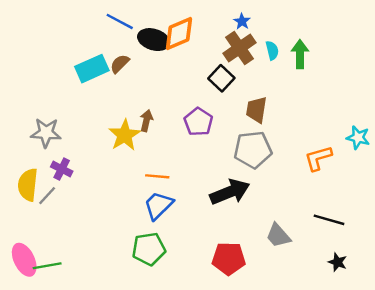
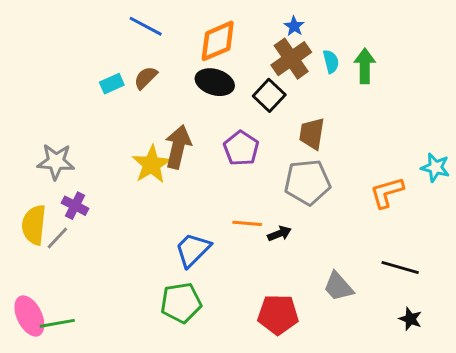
black ellipse: (154, 40) -> (215, 82), moved
cyan rectangle: (92, 69) -> (112, 84), size x0.6
brown arrow: (146, 121) -> (178, 147), size x1.6
orange line: (157, 176) -> (247, 223), moved
black arrow: (230, 192) -> (279, 234), size x0.5

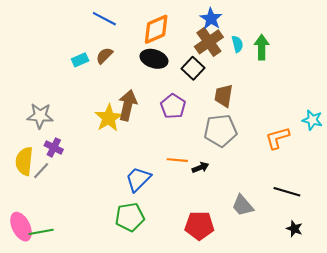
blue star: (294, 26) -> (211, 19), size x1.5

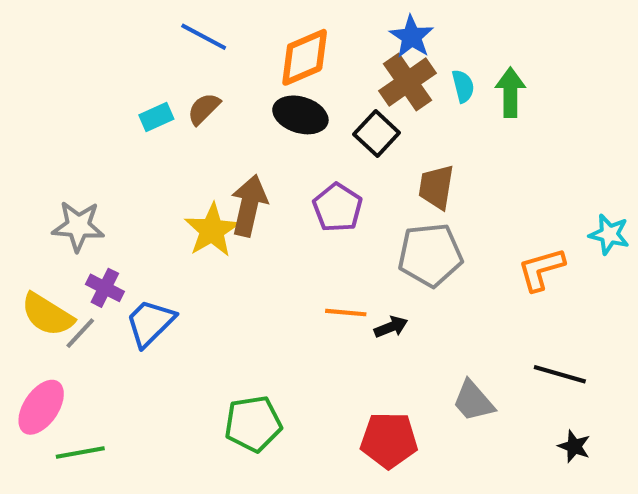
yellow semicircle: (24, 161) -> (47, 315), turned -64
blue trapezoid: (138, 179) -> (150, 323), moved
pink ellipse: (21, 227) -> (41, 407), moved, turned 60

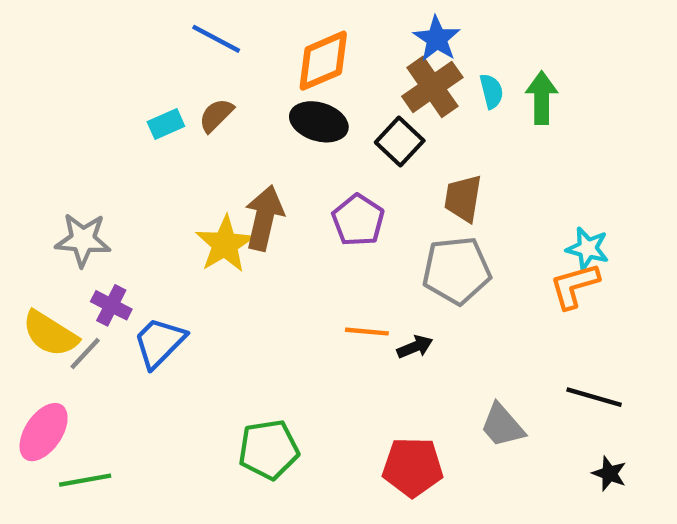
cyan star: (609, 234) -> (588, 249), moved

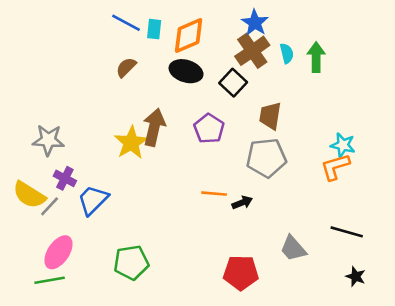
cyan rectangle: (166, 124) -> (154, 29), moved, turned -60
pink ellipse: (44, 432) -> (58, 252), moved
green pentagon: (269, 450) -> (131, 262), moved

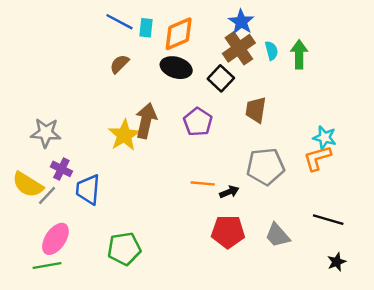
gray pentagon: (266, 158) -> (265, 167), moved
blue trapezoid: (93, 200) -> (88, 189), turned -40
red pentagon: (241, 273) -> (228, 232), moved
black star: (356, 276) -> (337, 262), turned 30

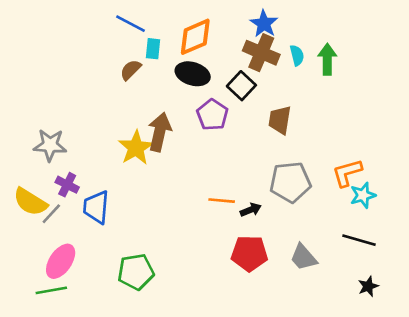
cyan rectangle: (146, 28) -> (153, 49), moved
brown cross: (239, 48) -> (261, 53), turned -32
purple pentagon: (198, 122) -> (212, 115), moved
cyan star: (325, 138) -> (363, 195), moved, turned -30

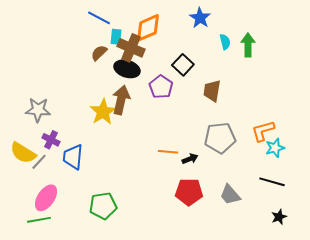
brown cross: (261, 53) -> (131, 48), moved
black ellipse: (193, 74) -> (127, 69), moved

